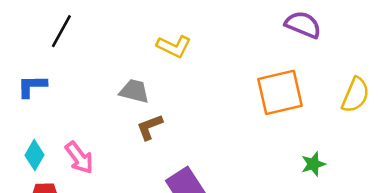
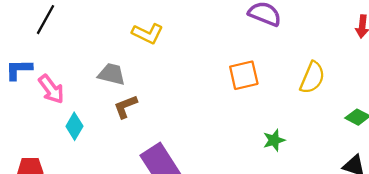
orange square: (280, 92) -> (244, 75), size x0.7
cyan diamond: (35, 155) -> (74, 126), moved
pink arrow: (79, 158) -> (51, 89), moved

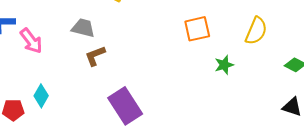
cyan diamond: (74, 126) -> (41, 96), moved
green star: (274, 140) -> (224, 65), moved

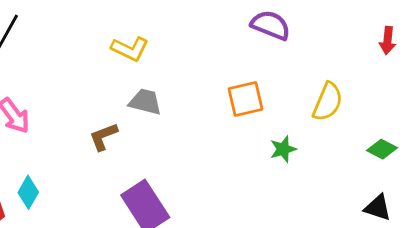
gray trapezoid: (83, 28) -> (145, 102), moved

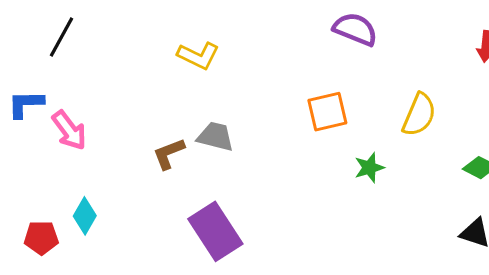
gray trapezoid: (145, 102) -> (215, 137), moved

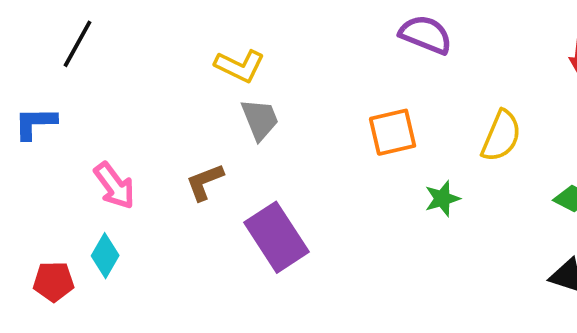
pink arrow: (69, 130) -> (114, 186), moved
gray trapezoid: (215, 137) -> (260, 119), moved, turned 54
purple rectangle: (215, 231) -> (276, 237), moved

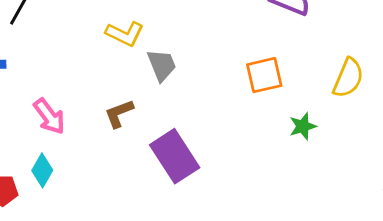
yellow L-shape: (240, 66) -> (125, 34), moved

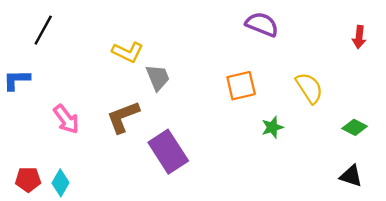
yellow semicircle: (348, 78) -> (309, 88), turned -56
brown L-shape: (119, 114) -> (123, 117), size x1.4
cyan diamond: (42, 170) -> (61, 183), moved

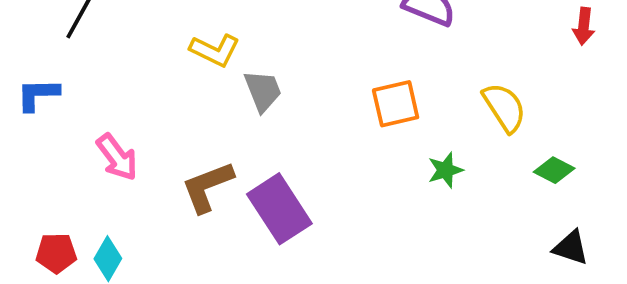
brown L-shape: (123, 117) -> (207, 187), moved
green diamond: (355, 127) -> (554, 170), moved

